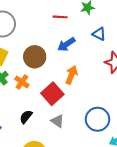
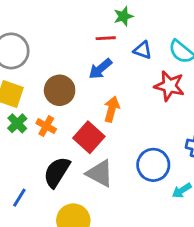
red line: (60, 17) -> (106, 38), moved
black semicircle: (26, 117) -> (57, 172), size x1.6
gray triangle: (57, 121) -> (100, 173), size x1.5

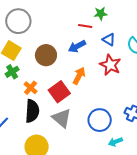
red star: (169, 86) -> (110, 65), moved
orange cross: (46, 126) -> (31, 88), moved
black semicircle: (57, 172) -> (32, 111), turned 140

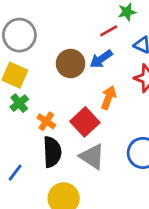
red line: (85, 26) -> (109, 31), turned -32
brown circle: (46, 55) -> (71, 64), moved

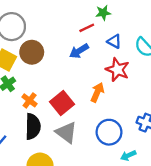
brown circle: (71, 64) -> (32, 52), moved
orange arrow: (108, 98) -> (97, 92), moved

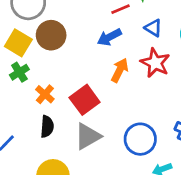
orange arrow: (97, 92) -> (120, 70), moved
black semicircle: (33, 126) -> (47, 126), size x0.7
gray triangle: (66, 132) -> (88, 136), turned 50

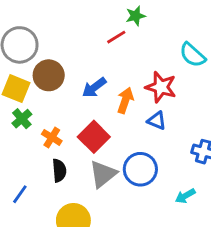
blue triangle: (153, 28) -> (157, 121), moved
blue arrow: (109, 37) -> (94, 88), moved
blue circle: (140, 139) -> (140, 169), moved

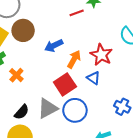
red square: (94, 137) -> (65, 84), moved
black semicircle: (59, 170) -> (22, 112), moved, turned 35

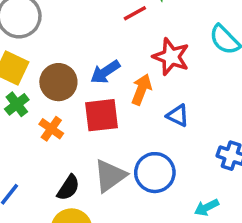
brown circle: (23, 30) -> (58, 82), moved
red star: (101, 55) -> (171, 57), moved
red square: (65, 84) -> (102, 115), moved, turned 35

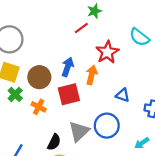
red star: (171, 57) -> (107, 52), turned 30
blue arrow: (105, 72) -> (68, 67), turned 150
blue triangle: (178, 116) -> (123, 95), moved

